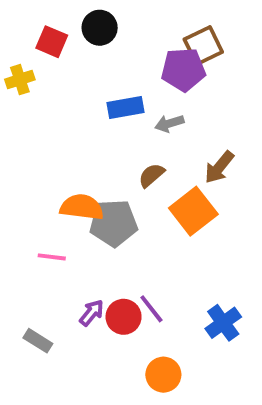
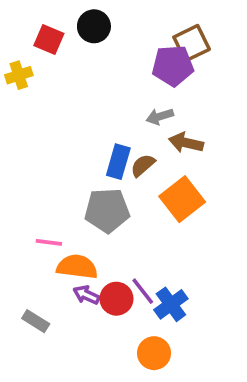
blue rectangle: (126, 107) -> (118, 162), moved, turned -64
brown arrow: (219, 167) -> (186, 143), moved, turned 64
orange semicircle: (82, 207) -> (77, 267), moved
purple arrow: (92, 313) -> (86, 295), turned -104
blue cross: (223, 323) -> (171, 304), moved

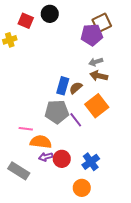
gray arrow: (160, 116) -> (96, 62), moved
purple line: (143, 291) -> (76, 120), moved
purple arrow: (86, 295) -> (46, 157), turned -40
gray rectangle: (36, 321) -> (19, 171), size x1.5

